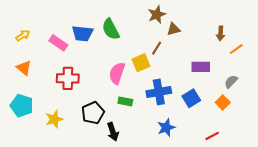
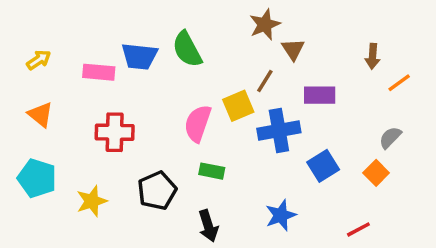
brown triangle: (173, 29) -> (293, 49), turned -48
pink rectangle: (58, 43) -> (99, 72), turned -30
purple rectangle: (201, 67) -> (320, 95), moved
blue cross: (159, 92) -> (279, 130), moved
black arrow: (113, 132) -> (208, 226), moved

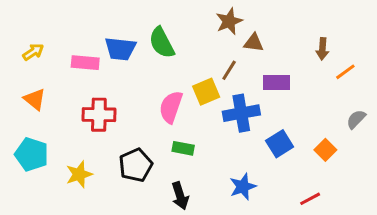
brown triangle: (293, 49) -> (254, 43), turned -50
gray semicircle: (390, 138) -> (356, 119), moved

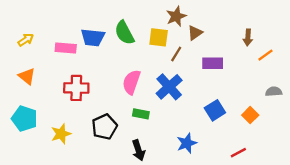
brown triangle: (254, 43) -> (195, 33), turned -42
yellow square: (206, 92) -> (159, 37), moved, turned 30
blue cross: (241, 113) -> (169, 87), moved, turned -32
gray semicircle: (356, 119) -> (274, 92), turned 42

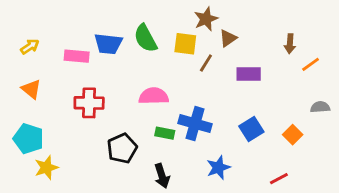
pink semicircle: (131, 82) -> (154, 96), turned 70
blue cross: (169, 87) -> (195, 124), moved, turned -32
yellow star: (61, 134) -> (46, 168), moved

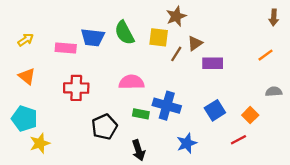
brown triangle: (228, 38) -> (195, 43), moved
brown arrow: (290, 44) -> (274, 17), moved
red line: (279, 179) -> (238, 140), moved

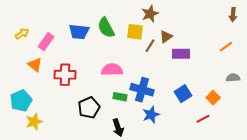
pink rectangle: (66, 48) -> (46, 42), moved, turned -60
orange triangle: (27, 76) -> (35, 65), moved
cyan pentagon: (25, 119) -> (21, 101), turned 30
blue star: (187, 143) -> (151, 115), moved

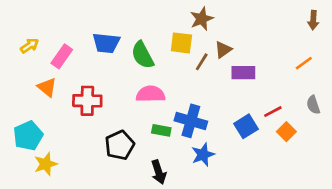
green semicircle: (106, 28) -> (142, 55), moved
gray semicircle: (233, 78) -> (313, 105), turned -104
red line: (203, 119) -> (273, 112), moved

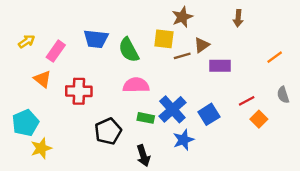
brown arrow: (313, 20) -> (238, 18), moved
brown line: (202, 62) -> (182, 56), turned 42
blue cross: (191, 121) -> (172, 109), turned 32
blue square: (246, 126) -> (209, 114), moved

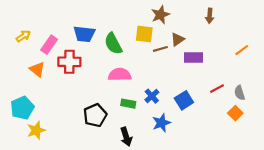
red cross: (79, 91) -> (69, 62), moved
gray semicircle: (283, 95) -> (240, 93), moved
blue cross: (172, 109) -> (152, 96), size x0.6
orange square: (259, 119) -> (235, 113), moved

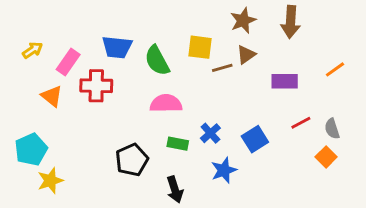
brown star: (160, 15) -> (243, 20), moved
brown arrow: (210, 16) -> (291, 22), size x1.5
purple rectangle: (194, 58) -> (285, 81), moved

